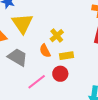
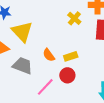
yellow cross: (57, 36) -> (74, 18), moved

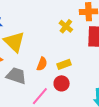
orange semicircle: (49, 55) -> (42, 64), turned -120

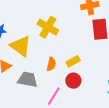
yellow cross: (66, 26) -> (48, 27), moved, size x1.5

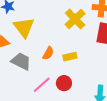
yellow cross: (48, 27) -> (75, 19), moved
red circle: (73, 81) -> (64, 83), moved

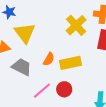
yellow rectangle: (70, 57) -> (70, 63), size x1.5

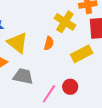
orange semicircle: (49, 59) -> (49, 43), moved
yellow rectangle: (70, 63) -> (82, 54), moved

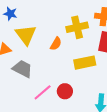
yellow cross: (65, 22) -> (77, 27), turned 30

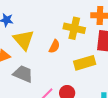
yellow cross: (77, 27) -> (74, 28), turned 30

